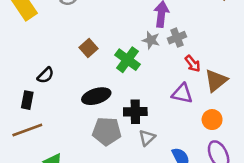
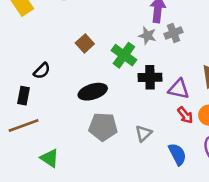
red arrow: (193, 64) -> (185, 115), moved
black cross: (135, 112) -> (150, 77), moved

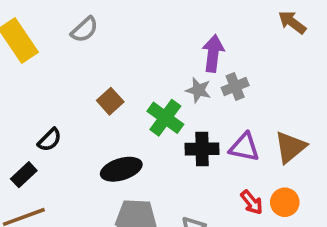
purple triangle: (179, 89) -> (244, 147), moved
black rectangle: (24, 96) -> (24, 175), turned 36

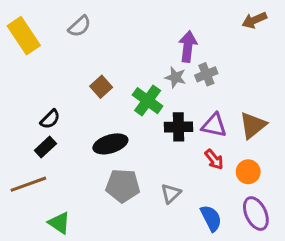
brown arrow: (292, 22) -> (254, 20), turned -60
black rectangle: (24, 175) -> (45, 147), moved
red arrow: (252, 202) -> (214, 159), moved

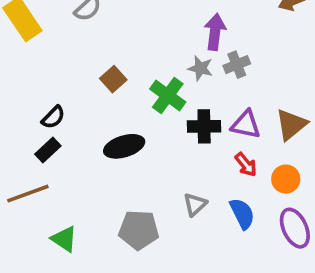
gray pentagon: (123, 186) -> (139, 230), moved
blue semicircle: (211, 218) -> (242, 214), moved

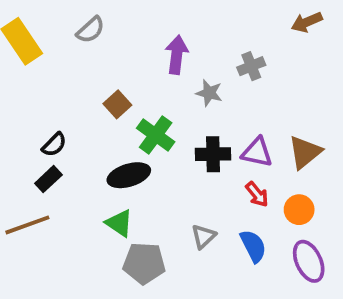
purple arrow: (215, 32) -> (177, 55), moved
gray cross: (237, 65) -> (251, 66), moved
green cross: (168, 95) -> (156, 135), moved
green triangle: (64, 239) -> (119, 223), moved

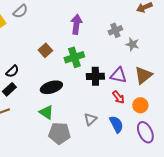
gray semicircle: (91, 30) -> (20, 11), moved
gray star: (209, 93) -> (132, 44), moved
green cross: (156, 135) -> (74, 57), moved, turned 36

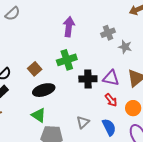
brown square: (45, 50) -> (35, 69), moved

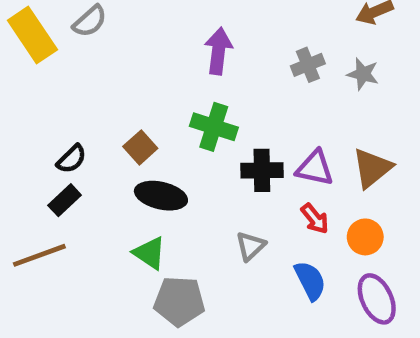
gray star: (125, 47) -> (363, 74), moved
green cross: (67, 60) -> (214, 127), turned 36
black ellipse: (44, 90) -> (161, 196), turned 30
gray triangle: (83, 122) -> (250, 246), moved

